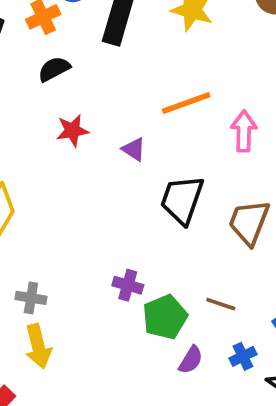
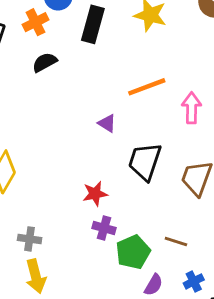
red star: (72, 130) -> (95, 194), moved

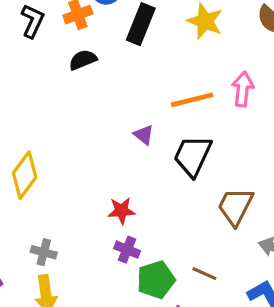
pink arrow: (192, 108) -> (243, 89), moved
black trapezoid: (145, 162) -> (193, 156), moved

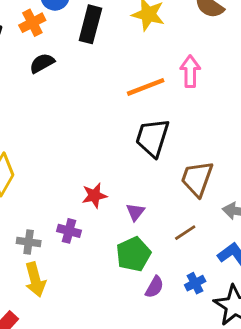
purple triangle: (144, 135) -> (135, 212), moved, turned 36
purple cross: (127, 250) -> (69, 231), moved
brown line: (204, 274) -> (185, 233), moved, turned -50

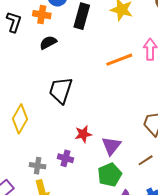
orange cross: (32, 23) -> (42, 15), turned 36
black trapezoid: (153, 138) -> (61, 90), moved
purple triangle: (135, 212) -> (111, 146), size x1.5

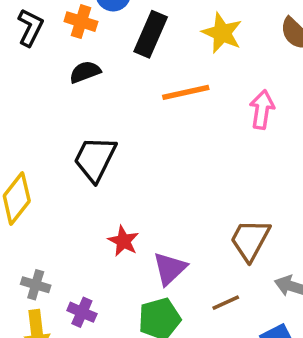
orange line: (119, 60) -> (186, 92), moved
red star: (83, 134) -> (123, 241), turned 30
purple cross: (65, 158) -> (82, 312), moved

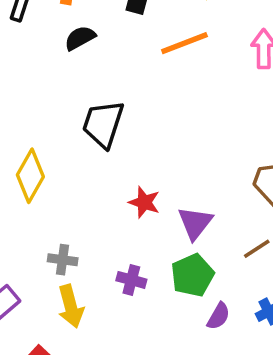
purple cross: (82, 312) -> (131, 280), moved

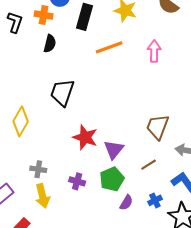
black semicircle: (80, 38) -> (50, 44), turned 132
red star: (144, 202) -> (85, 137), size x1.4

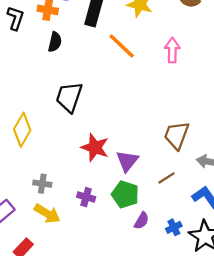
orange line: (109, 47) -> (122, 46), turned 64
green pentagon: (112, 179) -> (125, 194), turned -30
yellow arrow: (42, 196) -> (47, 213), turned -45
blue cross: (155, 200) -> (174, 227), moved

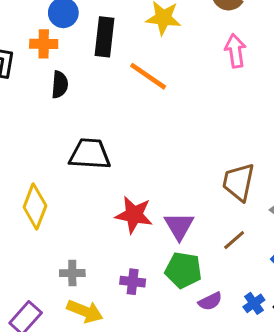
pink arrow: (172, 50) -> (235, 51), moved
black trapezoid: (69, 97) -> (90, 154), turned 84
purple semicircle: (142, 221) -> (210, 301), turned 42

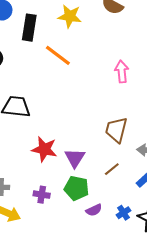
pink arrow: (235, 51) -> (122, 72), moved

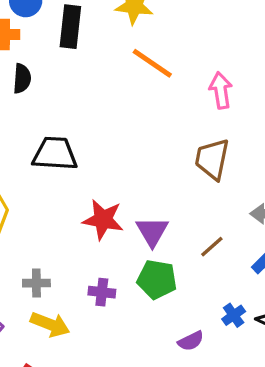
orange line: (58, 55) -> (152, 63), moved
brown trapezoid: (116, 130) -> (212, 159), moved
purple semicircle: (94, 210) -> (191, 341), moved

